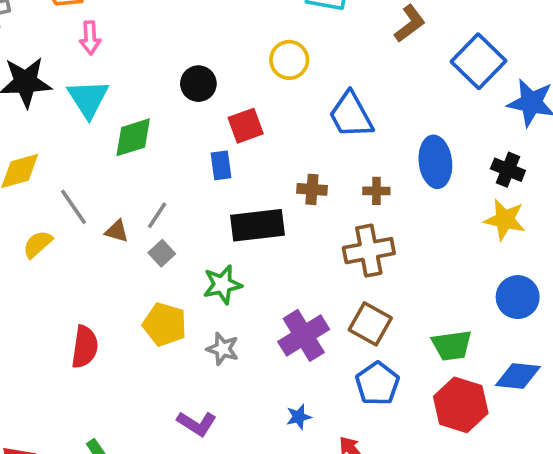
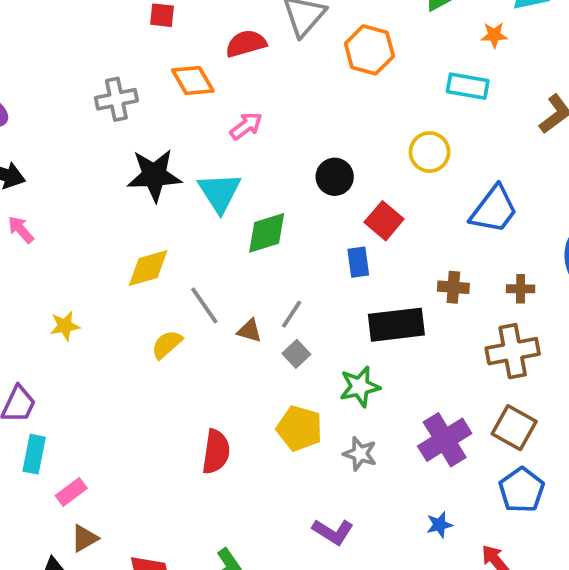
pink arrow: (90, 38) -> (246, 126), moved, turned -124
blue trapezoid: (351, 115) -> (494, 210), turned -114
red square: (246, 126) -> (384, 221), turned -30

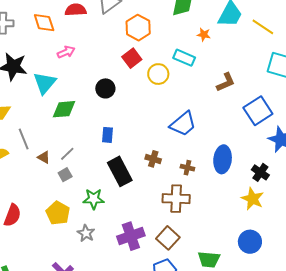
yellow circle: (430, 152) -> (158, 74), moved
red square: (384, 221) -> (132, 58), moved
black rectangle: (396, 325) -> (120, 171), turned 56

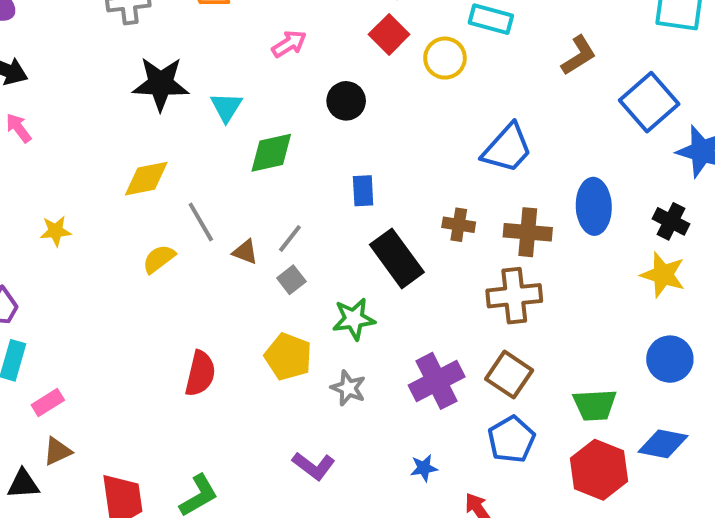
pink arrow: (66, 52) -> (289, 44), moved
cyan triangle: (45, 83) -> (226, 107), size x0.7
brown cross: (187, 168) -> (528, 232), size x1.6

